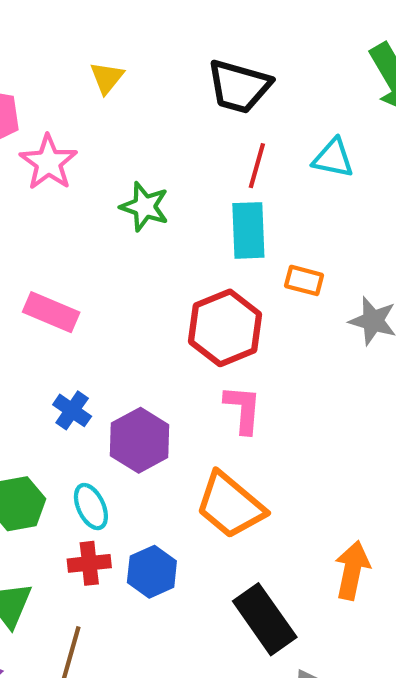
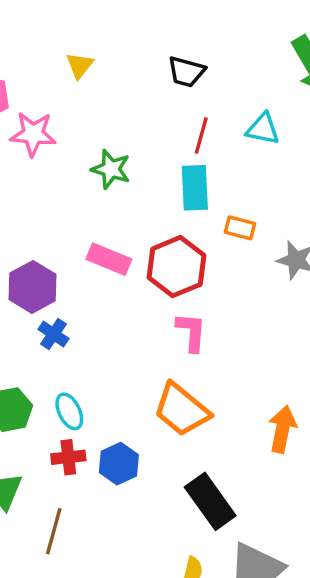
black trapezoid: (239, 86) -> (186, 72), size x0.7
pink star: (48, 162) -> (33, 134), turned -30
pink rectangle: (51, 312) -> (109, 259), moved
purple hexagon: (140, 440) -> (33, 287), moved
orange arrow: (352, 570) -> (282, 429), moved

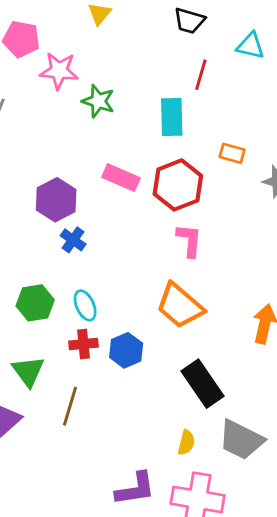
cyan triangle: (263, 129) -> (251, 46), moved
green star: (111, 169) -> (98, 101), moved
cyan rectangle: (195, 188) -> (172, 117), moved

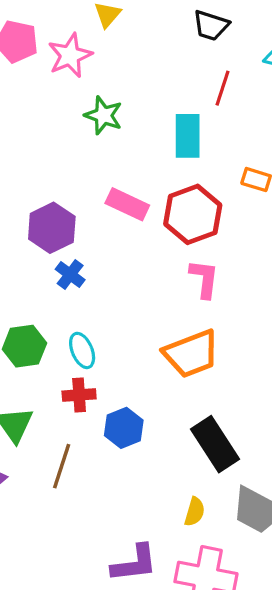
pink star: (59, 71) -> (70, 55), moved, turned -30
orange trapezoid: (180, 306) -> (191, 354), turned -63
blue hexagon: (126, 350) -> (124, 428), moved

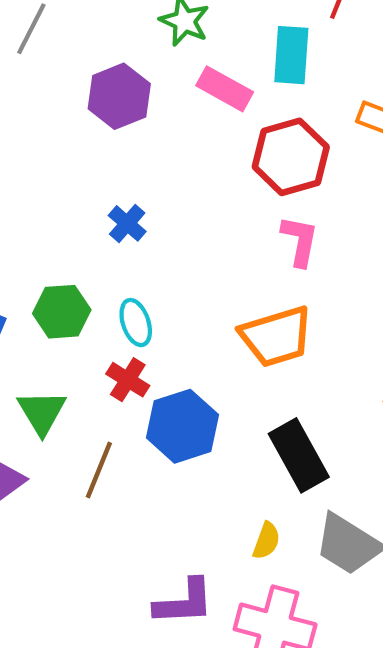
pink rectangle: (127, 204) -> (225, 89), moved
purple hexagon: (52, 228) -> (119, 96), moved
red cross: (79, 395) -> (128, 380), turned 32
blue hexagon: (124, 428) -> (182, 426), size x1.4

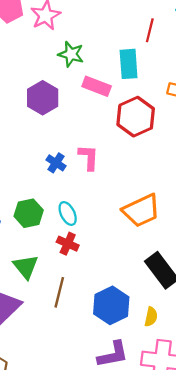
pink L-shape: (300, 241) -> (89, 157), moved
blue hexagon: (182, 426) -> (111, 305), moved

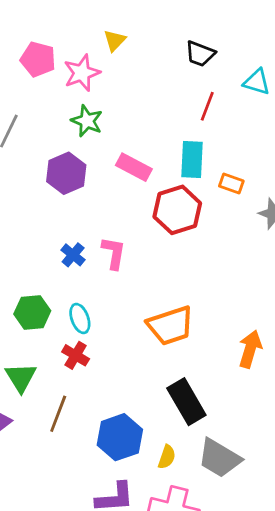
green star: (71, 54) -> (87, 121), moved
cyan rectangle: (129, 64) -> (192, 159), moved

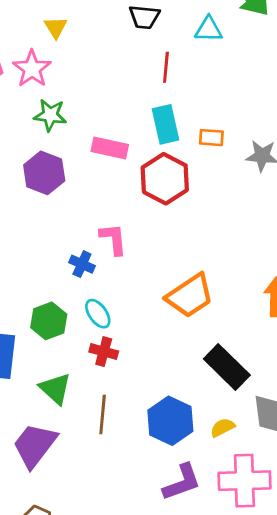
blue cross: (73, 255) -> (82, 264), moved
yellow semicircle: (167, 457) -> (223, 427), turned -120

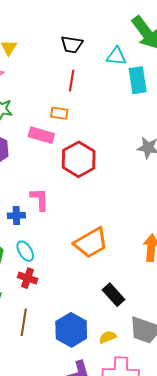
red line: (166, 67) -> (72, 81), moved
cyan rectangle: (166, 124) -> (138, 80), moved
orange rectangle: (211, 138) -> (59, 113), moved
blue cross: (82, 264) -> (16, 215), turned -30
black rectangle: (227, 367) -> (113, 295), size x0.7

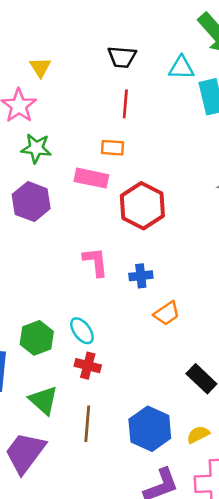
blue cross: (16, 215) -> (141, 276), moved
orange trapezoid: (91, 243) -> (167, 313), size x0.6

